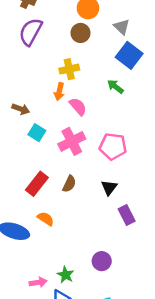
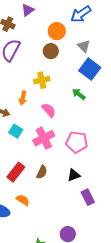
orange arrow: (59, 92) -> (23, 98), moved
black triangle: (109, 188) -> (74, 175), turned 32

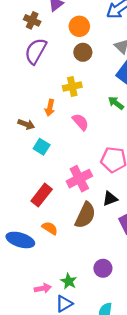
orange circle: (57, 31) -> (79, 26), moved
pink cross: (44, 138) -> (79, 179), moved
brown semicircle: (42, 172) -> (85, 215), moved, size x1.6

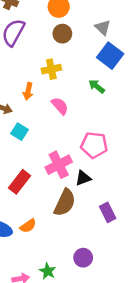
black triangle: (110, 199) -> (83, 178), moved
orange semicircle: (50, 228) -> (28, 226), moved, turned 112

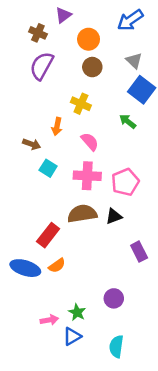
yellow cross: (51, 69) -> (81, 104), turned 36
pink pentagon: (94, 145) -> (125, 182), turned -30
pink cross: (59, 165) -> (87, 176), moved, turned 30
red rectangle: (19, 182) -> (48, 235), moved
brown semicircle: (65, 203) -> (82, 214), moved, turned -124

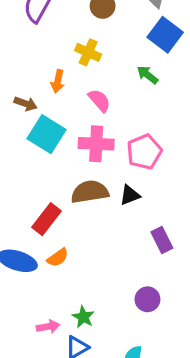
cyan square: (48, 168) -> (46, 134), size x1.6
purple circle: (114, 298) -> (147, 299), moved

